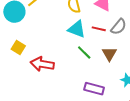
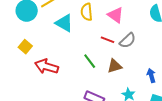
cyan triangle: (77, 29) -> (64, 23), moved
brown triangle: (109, 54) -> (115, 66), turned 35

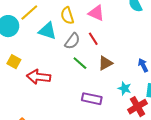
red line: (108, 40) -> (93, 39), turned 48
gray semicircle: (128, 41) -> (72, 41), moved

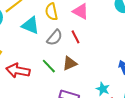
green line: (80, 63) -> (49, 66), moved
brown triangle: (105, 63) -> (70, 63), moved

